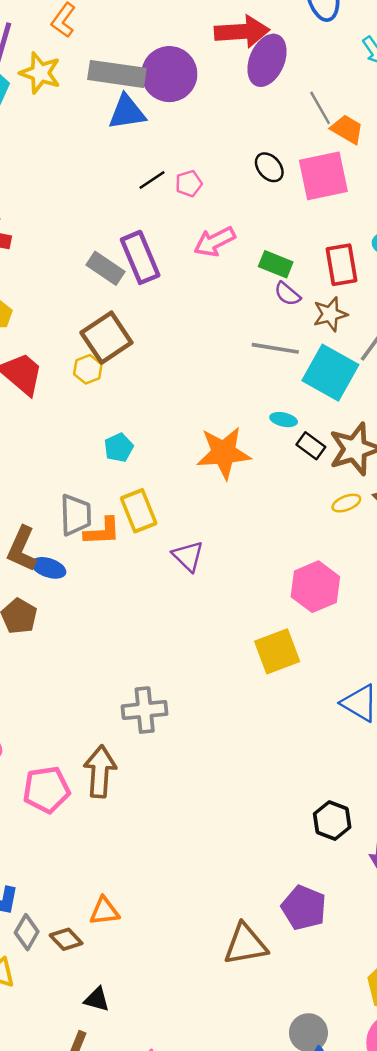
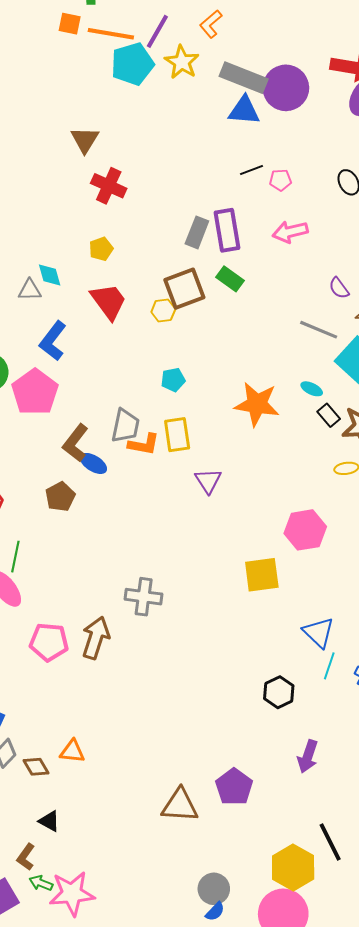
green rectangle: (276, 264) -> (230, 279), moved
gray rectangle: (106, 268) -> (197, 232), turned 64
black hexagon: (332, 821) -> (279, 692), moved

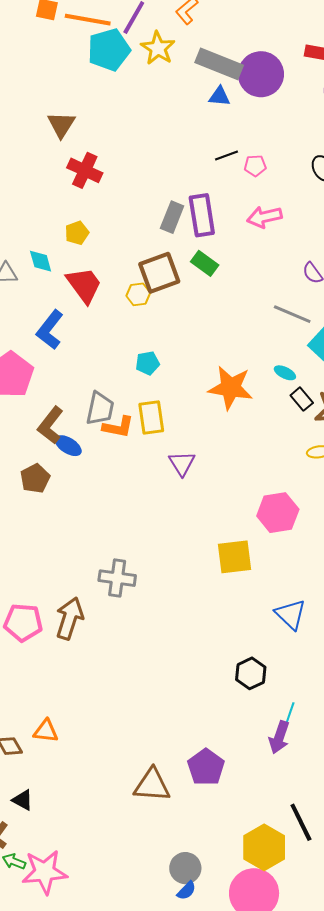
blue triangle: (244, 110) -> (219, 96), size x0.7
cyan diamond: (50, 275) -> (41, 261), moved
blue L-shape: (53, 341) -> (50, 330), moved
cyan line: (329, 666) -> (289, 716), moved

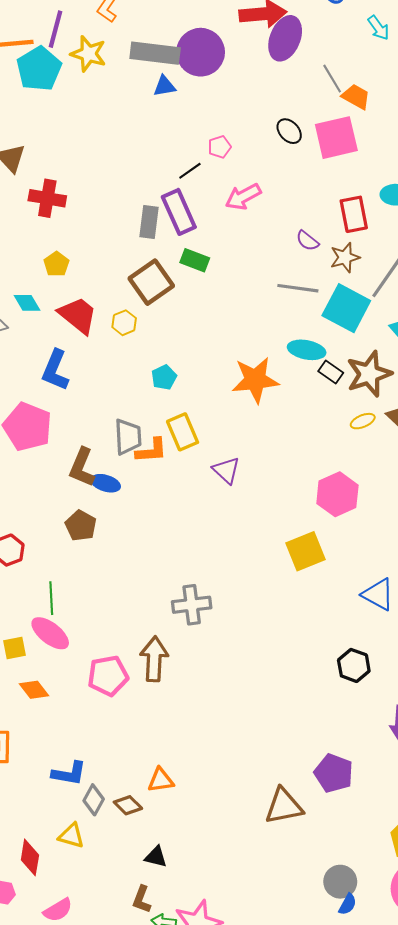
black line: (226, 156) -> (190, 171), moved
yellow hexagon: (138, 294) -> (124, 323), moved
cyan ellipse: (285, 373) -> (307, 350), size x1.6

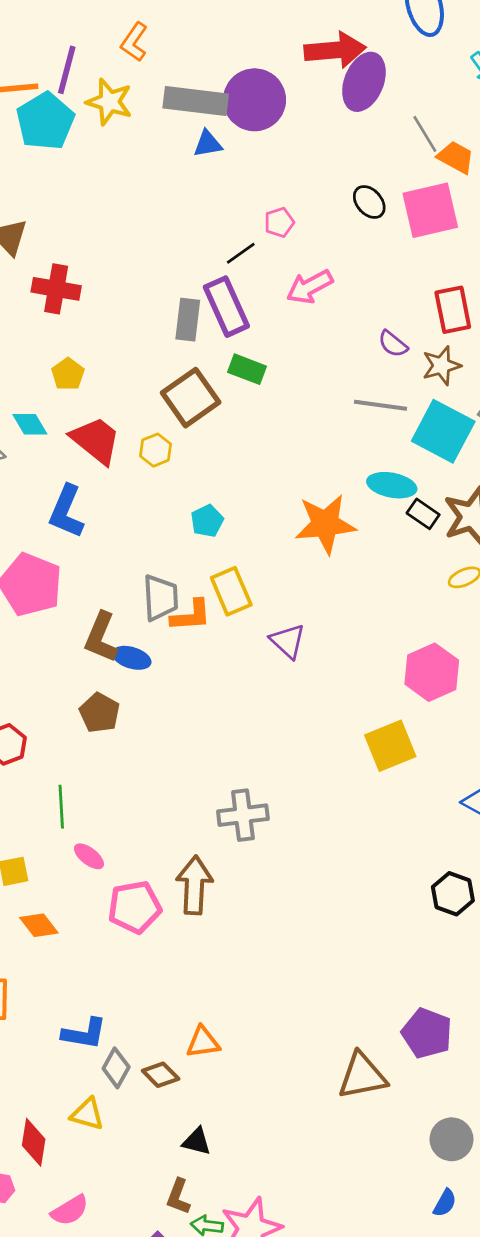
pink ellipse: (50, 633) -> (89, 856), moved, size x0.6
gray circle: (340, 882) -> (451, 1139), moved

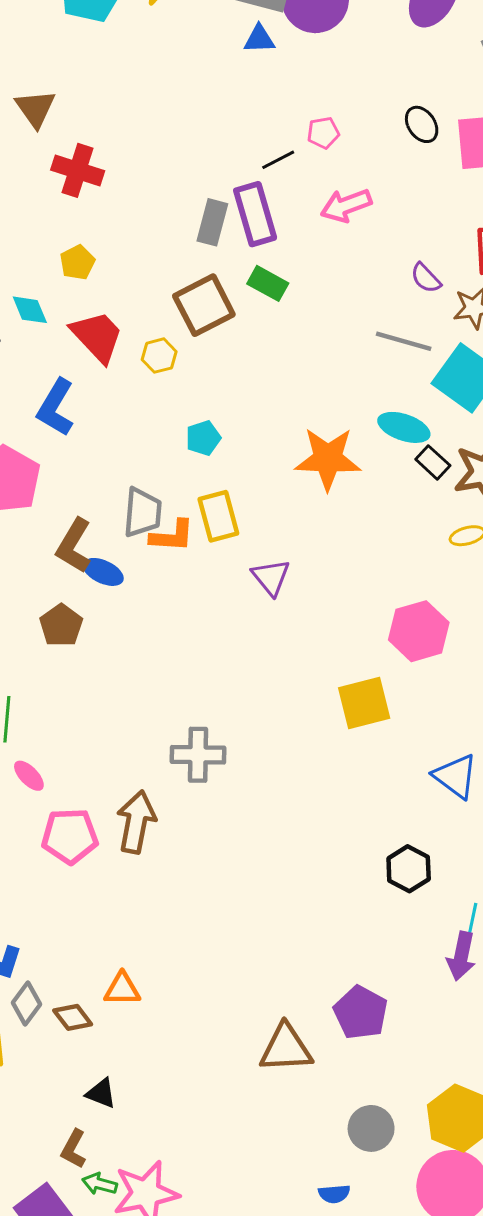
blue semicircle: (445, 1203) -> (334, 1194), moved, turned 48

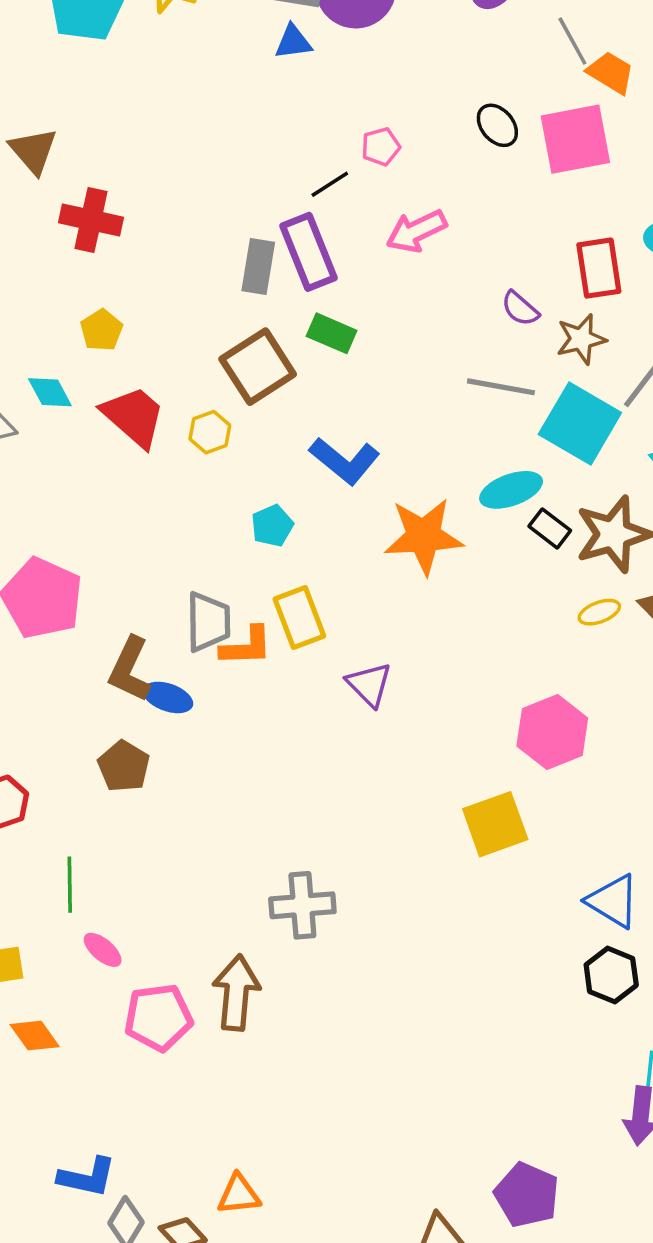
blue L-shape: (56, 407) -> (345, 461), moved, turned -76
cyan ellipse: (404, 427) -> (511, 490), turned -33
black hexagon: (409, 869) -> (611, 975), moved

